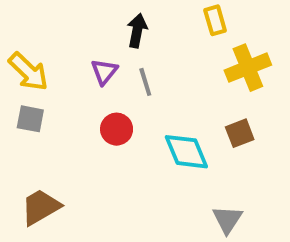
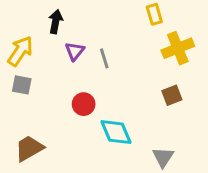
black arrow: (137, 31) -> (56, 22), moved
yellow arrow: (28, 72) -> (20, 51), turned -100
red circle: (117, 129) -> (84, 104), moved
cyan diamond: (186, 152) -> (116, 132), moved

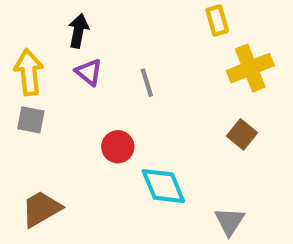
yellow arrow: (20, 51) -> (29, 72), turned -40
purple triangle: (75, 51) -> (89, 72), moved, turned -30
brown square: (172, 95) -> (242, 134), turned -30

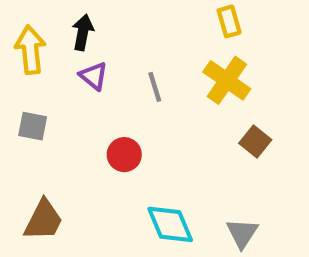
yellow cross: (250, 68) -> (227, 80), moved, turned -33
yellow arrow: (29, 72) -> (30, 50), moved
cyan diamond: (163, 186) -> (170, 224), moved
brown trapezoid: (41, 209) -> (43, 220), turned 147

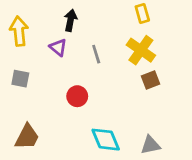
black arrow: (83, 32) -> (70, 20), moved
brown square: (255, 141) -> (150, 80), moved, turned 30
gray triangle: (242, 233) -> (150, 145), turned 45

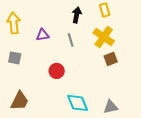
black arrow: (70, 20) -> (77, 15), moved
purple triangle: (58, 47) -> (43, 35), turned -48

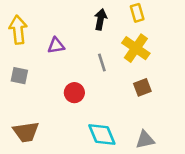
gray line: (71, 40) -> (102, 63), moved
brown square: (111, 59) -> (142, 87), moved
brown trapezoid: (20, 101) -> (26, 132), turned 55

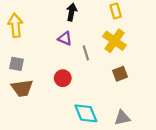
black arrow: (101, 19) -> (72, 12), moved
purple triangle: (56, 46) -> (65, 39), moved, turned 32
brown trapezoid: (26, 132) -> (22, 88), moved

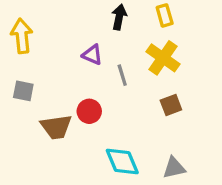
black arrow: (72, 12) -> (119, 17), moved
brown trapezoid: (22, 88) -> (56, 127), moved

